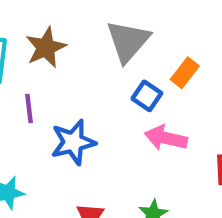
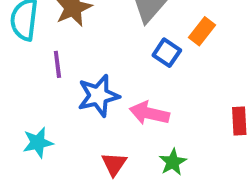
pink arrow: (166, 138) -> (149, 113), moved

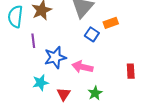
orange rectangle: (202, 31) -> (111, 23), turned 32
cyan star: (38, 143) -> (41, 83), moved

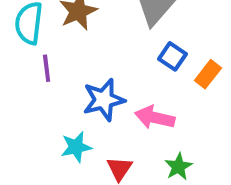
orange rectangle: (111, 23) -> (208, 74), moved, turned -32
purple line: (33, 41) -> (47, 68), moved

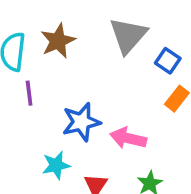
blue square: (173, 56) -> (168, 61), moved

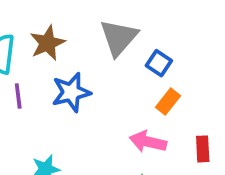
blue star: (81, 122) -> (71, 92), moved
pink arrow: (128, 138) -> (148, 142), moved

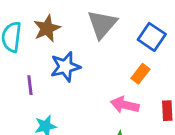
blue square: (159, 63) -> (152, 37), moved, size x1.4
purple line: (18, 96) -> (30, 85), moved

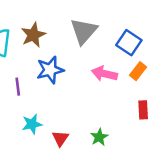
orange rectangle: (140, 74) -> (138, 71), moved
pink arrow: (125, 105) -> (104, 74), moved

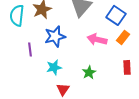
cyan star: (32, 124) -> (54, 67), moved
green star: (99, 137) -> (89, 72), moved

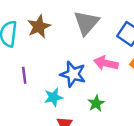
blue star: (55, 36) -> (73, 74), moved, turned 30

